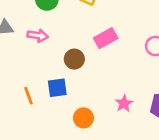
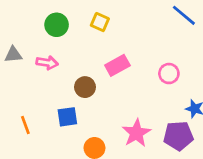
orange line: (29, 96) -> (25, 125), moved
pink star: (124, 104) -> (136, 133), size x1.5

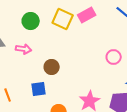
yellow square: (100, 22) -> (63, 19), size x1.5
pink rectangle: (117, 65) -> (87, 15), moved

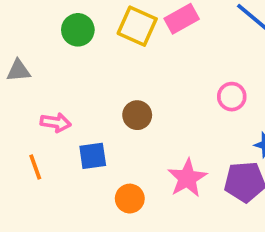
pink arrow: (24, 49) -> (56, 123), moved
brown circle: (52, 67) -> (137, 115), moved

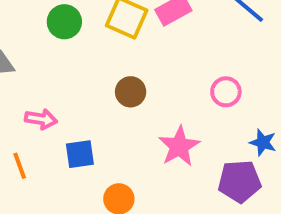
brown circle: (137, 115) -> (131, 92), moved
pink star: (187, 178) -> (179, 146), moved

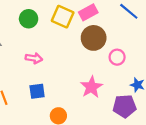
brown circle: (131, 92) -> (94, 38), moved, size x1.5
pink arrow: (41, 119) -> (34, 58), moved

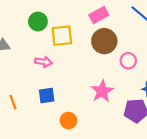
yellow square: (63, 17) -> (62, 36), moved, turned -30

